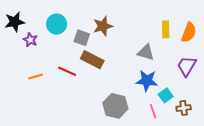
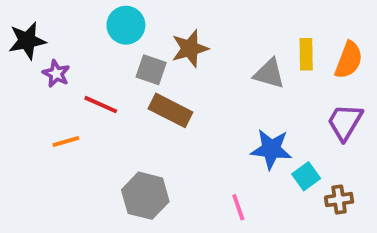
cyan circle: (57, 24) -> (126, 25), moved
gray triangle: (146, 52) -> (269, 74), moved
red line: (67, 71) -> (101, 105), moved
gray hexagon: (115, 106) -> (145, 196), moved
pink line: (153, 111) -> (238, 207), moved

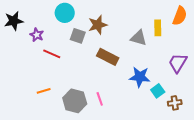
orange semicircle: (349, 60) -> (180, 16), moved
purple star: (56, 74) -> (37, 35), moved
brown rectangle: (170, 110) -> (108, 57), moved
orange line: (66, 141) -> (44, 91), moved
pink line: (238, 207) -> (100, 99), moved

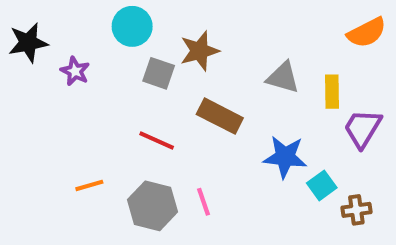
orange semicircle: (180, 16) -> (367, 32), turned 42
yellow rectangle: (158, 28) -> (332, 92), moved
red line: (52, 54) -> (157, 141), moved

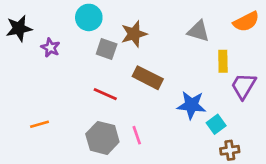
gray triangle: (283, 77) -> (198, 31), moved
orange line: (89, 185) -> (39, 124), moved
brown cross: (356, 210) -> (230, 150), moved

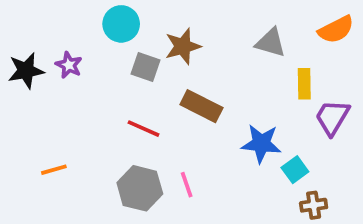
black star: (19, 28) -> (26, 71), moved

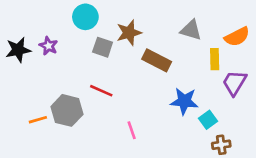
orange semicircle: (336, 30) -> (237, 37), moved
brown rectangle: (201, 106) -> (157, 60), moved
gray hexagon: (140, 188) -> (67, 110), moved

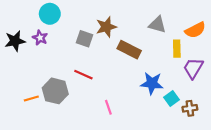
cyan circle: (85, 17) -> (50, 14), moved
brown cross: (221, 145) -> (190, 108), moved

